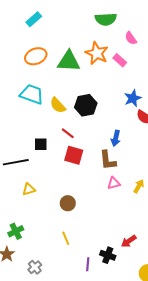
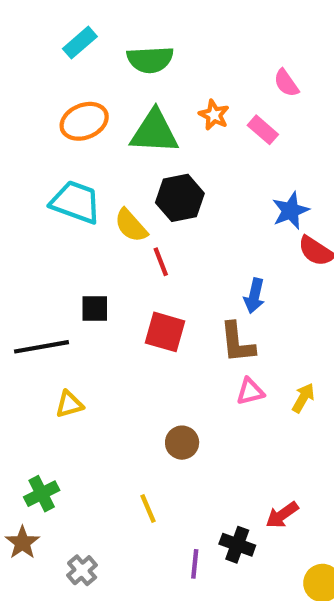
green semicircle: (106, 19) -> (150, 60), moved
orange star: (97, 53) -> (214, 115), size x0.6
black hexagon: (86, 105) -> (180, 198), moved
red line: (68, 133) -> (161, 262), moved, turned 32
brown circle: (68, 203) -> (182, 443), moved

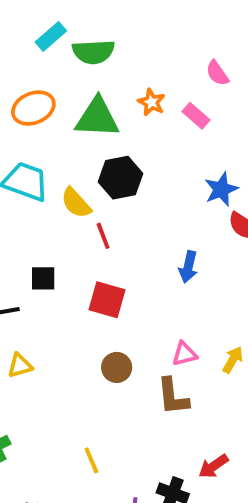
cyan rectangle: (80, 43) -> (51, 36), moved
brown L-shape: (237, 343) -> (173, 396), moved
brown circle: (182, 443) -> (117, 367), moved

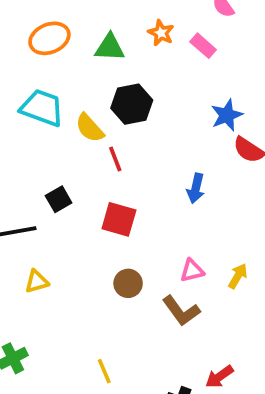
green triangle: (97, 118) -> (110, 47), size x0.7
black square: (43, 278) -> (59, 199), turned -30
brown L-shape: (173, 396) -> (181, 311), turned -30

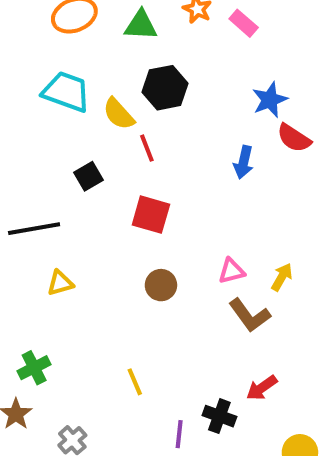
blue arrow: (196, 188) -> (244, 162), moved
black square: (59, 199) -> (88, 176), moved
brown L-shape: (181, 311) -> (250, 315), moved

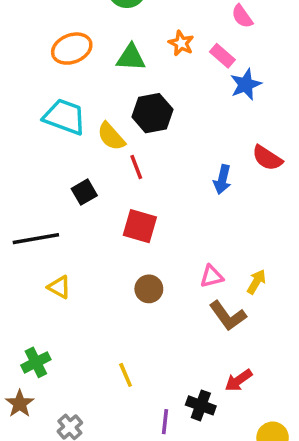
blue star: (270, 100) -> (246, 84), moved
yellow triangle: (60, 283) -> (59, 287), turned 45

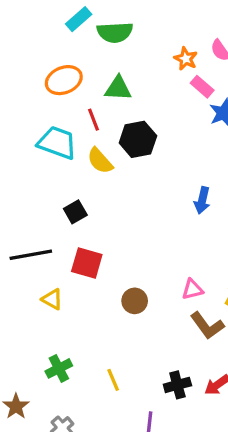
orange star: (181, 43) -> (186, 59), moved
red line: (136, 167) -> (93, 120), moved
red square: (140, 226) -> (87, 263), moved
green cross: (36, 362) -> (59, 368), moved
black cross: (201, 405) -> (177, 385), moved, turned -35

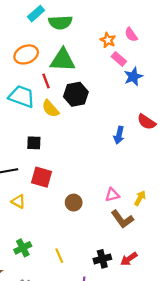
green triangle: (118, 88) -> (63, 60), size x1.4
black square: (75, 212) -> (34, 143), turned 32

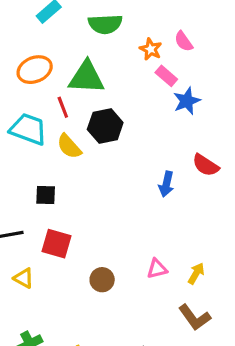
green semicircle: (60, 22) -> (105, 24), moved
brown L-shape: (122, 219) -> (195, 317), moved

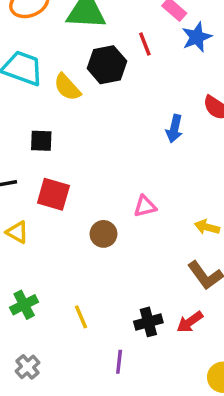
red line: (63, 107) -> (145, 44), moved
pink triangle: (157, 269) -> (145, 206), moved
yellow arrow: (196, 273) -> (207, 227), turned -105

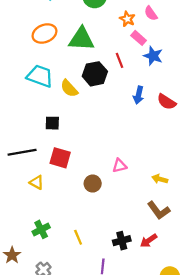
blue star: (197, 37) -> (153, 56), turned -30
blue arrow: (174, 129) -> (139, 95), moved

